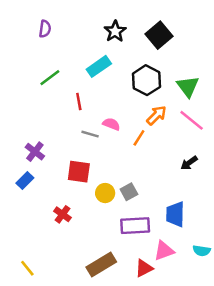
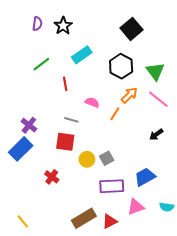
black star: (115, 31) -> (63, 26), moved
gray line: (90, 134) -> (71, 120), moved
blue rectangle: (25, 180) -> (21, 149), size x1.6
blue trapezoid: (175, 214) -> (145, 177), turned 60
red triangle: (144, 268) -> (110, 221), moved

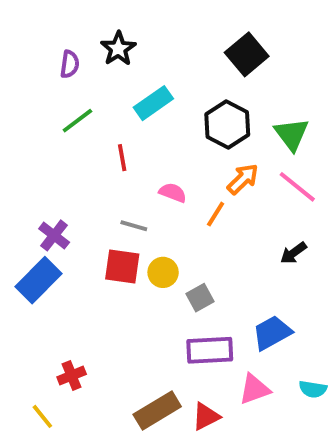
purple semicircle: (37, 24) -> (70, 64), moved
yellow circle: (87, 159) -> (163, 272), moved
red cross: (52, 177) -> (72, 376), moved, turned 32

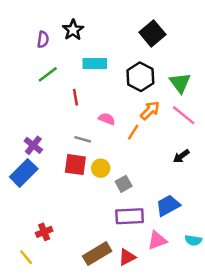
cyan rectangle: (153, 103) -> (95, 64), turned 35

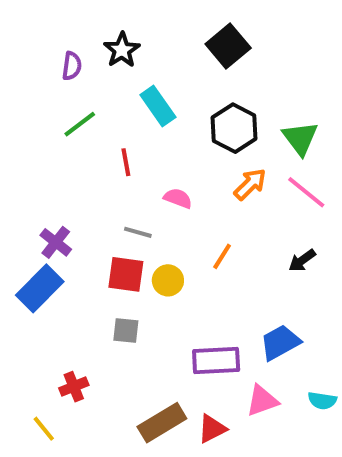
black square: (152, 33) -> (228, 46), moved
cyan rectangle: (95, 64) -> (158, 106), turned 55
orange line: (133, 132) -> (222, 256), moved
gray square: (124, 184) -> (126, 330), moved, turned 35

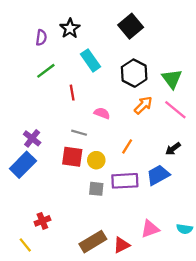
gray square: (126, 330) -> (96, 189), moved
blue trapezoid: (280, 343) -> (158, 175), moved
purple rectangle: (216, 361) -> (125, 181), moved

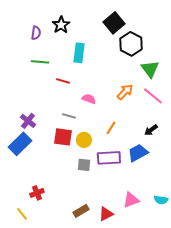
cyan rectangle: (91, 60) -> (79, 53), turned 42
green line: (46, 71) -> (40, 62), turned 42
black hexagon: (134, 73) -> (131, 44), moved
red line: (72, 93) -> (63, 81), turned -64
brown rectangle: (93, 242) -> (81, 211), size x0.7

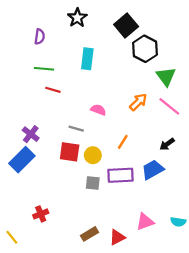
black star: (61, 25) -> (77, 18), moved
red line: (63, 81) -> (53, 90), moved
yellow line: (22, 214) -> (12, 237), moved

